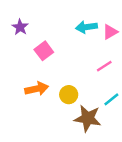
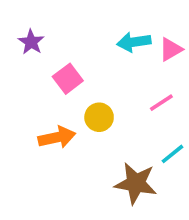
yellow circle: (69, 95) -> (99, 117), moved

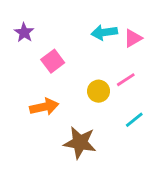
yellow circle: (99, 117) -> (99, 91), moved
brown star: (136, 183) -> (80, 143), moved

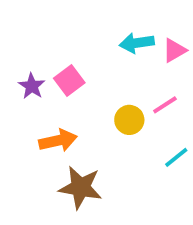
purple star: (24, 32) -> (32, 86), moved
brown star: (80, 143) -> (81, 187), moved

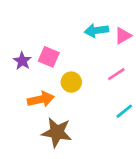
pink square: (69, 80) -> (49, 57), turned -30
yellow circle: (129, 120) -> (71, 82), moved

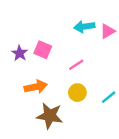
pink line: (116, 74) -> (76, 65), moved
yellow circle: (71, 82) -> (77, 93), moved

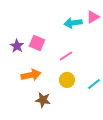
pink triangle: (108, 31) -> (93, 17), moved
brown star: (50, 116) -> (43, 100), size x0.7

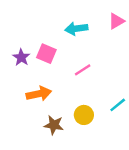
cyan arrow: (73, 23) -> (76, 29), moved
yellow circle: (67, 80) -> (84, 115), moved

